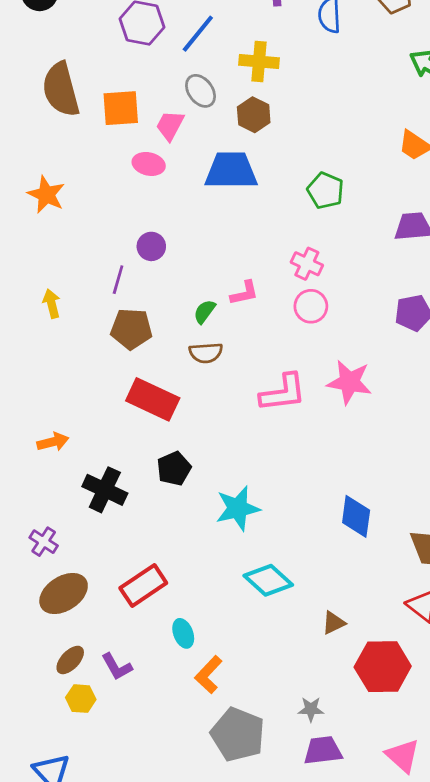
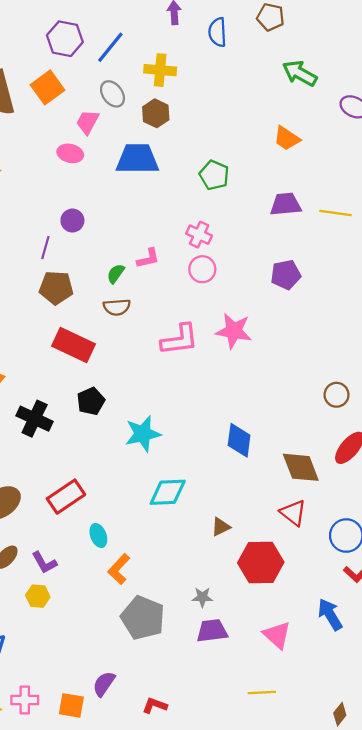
orange square: (121, 108) -> (48, 87), moved, turned -32
cyan diamond: (268, 580) -> (168, 492), turned -45
yellow hexagon: (81, 699) -> (38, 596), moved

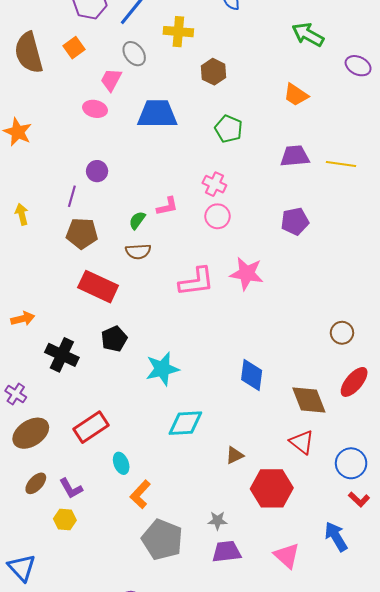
orange square: (48, 87) -> (74, 48), size x0.7
brown hexagon: (156, 113) -> (213, 72), moved

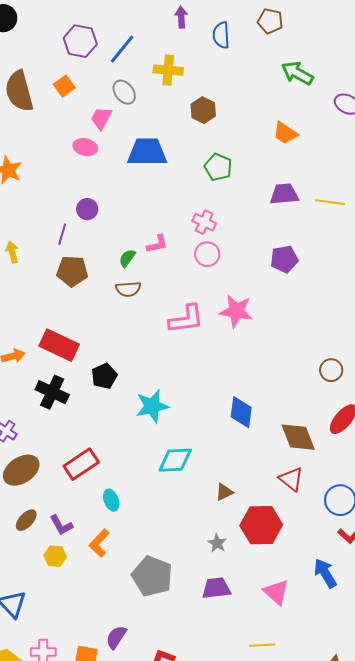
red rectangle: (98, 287) -> (59, 345), moved
orange L-shape: (140, 494) -> (99, 543), moved
gray star: (217, 521) -> (217, 543), moved, turned 30

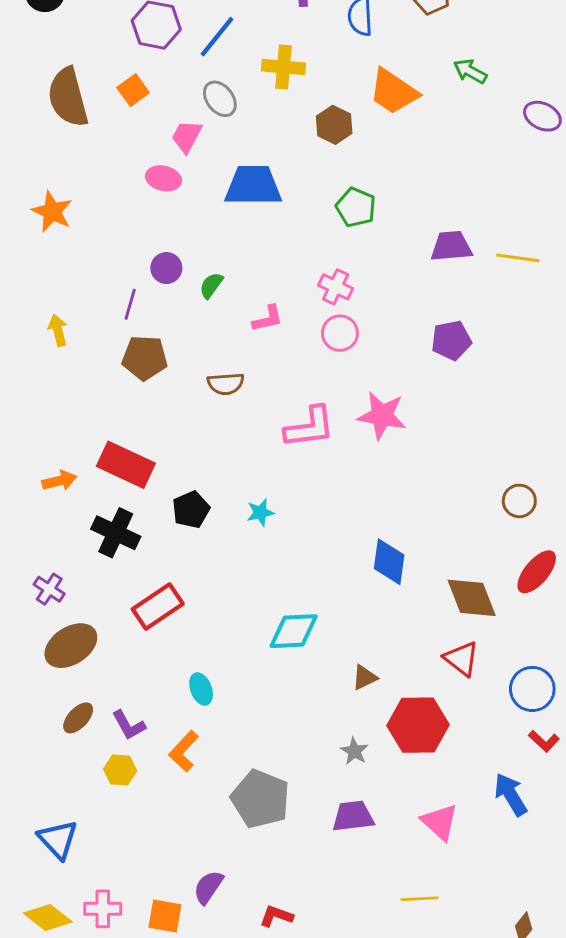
green arrow: (297, 73) -> (470, 71), size x0.7
orange trapezoid: (285, 133) -> (393, 92), moved, size x1.4
green semicircle: (127, 258) -> (211, 285), moved
cyan star: (152, 406) -> (260, 512), moved, size x0.6
red rectangle: (81, 464) -> (158, 607), moved

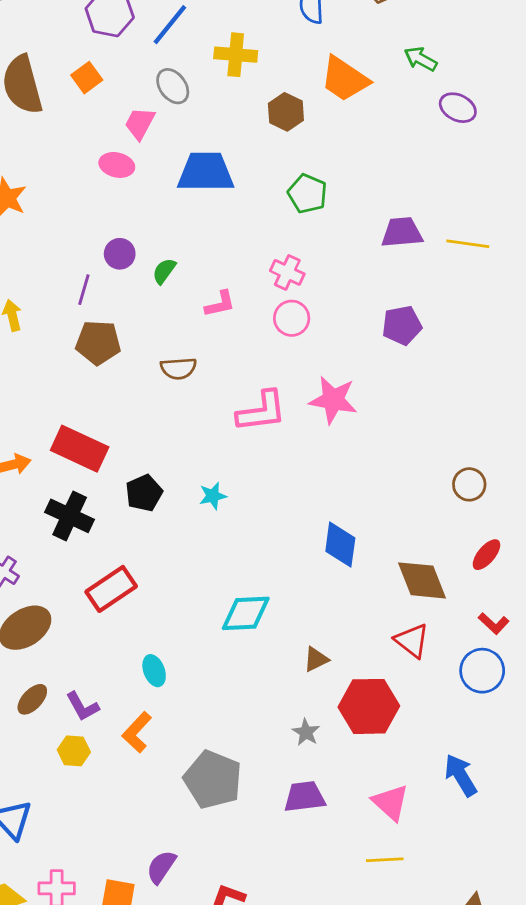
purple ellipse: (542, 116) -> (458, 108), moved
red ellipse: (537, 572) -> (486, 555), size x0.7
red L-shape: (544, 741) -> (494, 623), moved
yellow line: (419, 899) -> (385, 860), moved

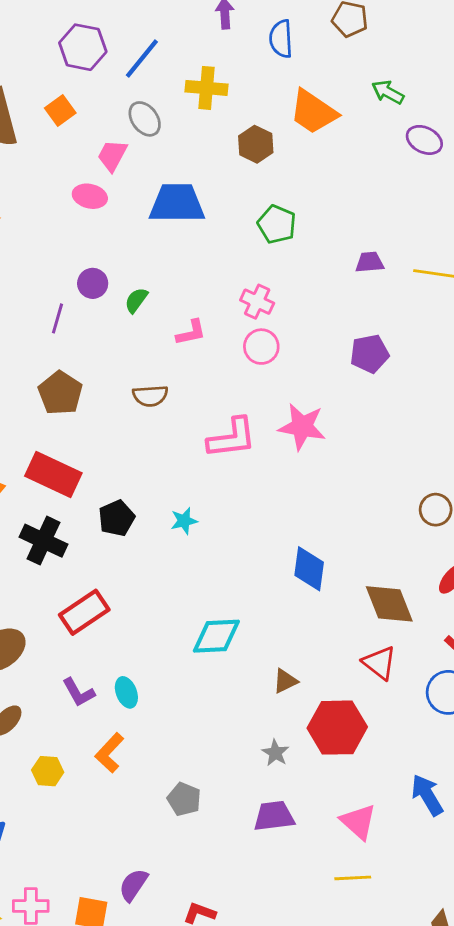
purple trapezoid: (402, 232) -> (370, 262), size x0.7
brown pentagon: (98, 343) -> (60, 393), moved, turned 30
purple L-shape: (82, 706) -> (79, 692), moved
gray pentagon: (213, 780) -> (184, 799), size x0.6

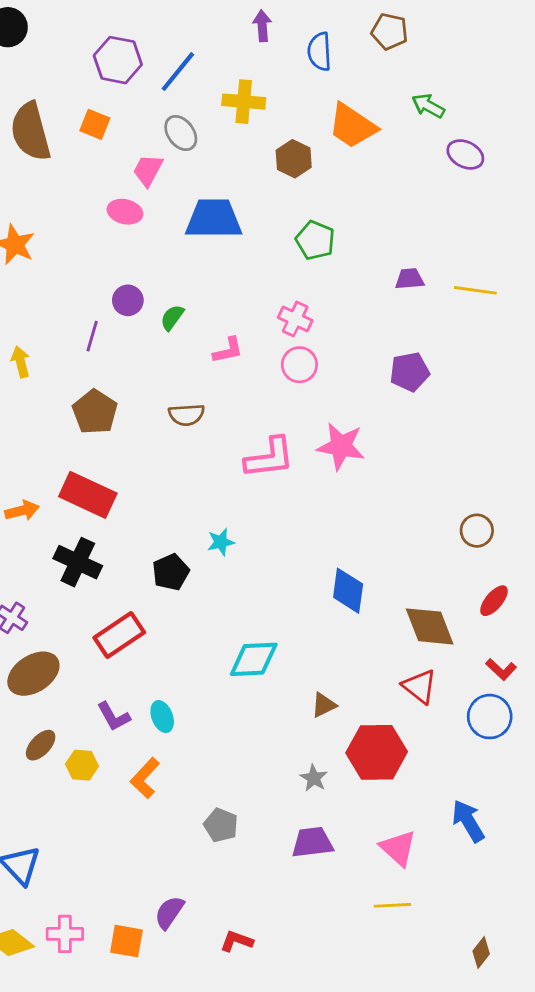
orange square: (60, 110) -> (95, 124), turned -32
black pentagon: (117, 518) -> (171, 572), moved
yellow hexagon: (48, 771) -> (82, 765), moved

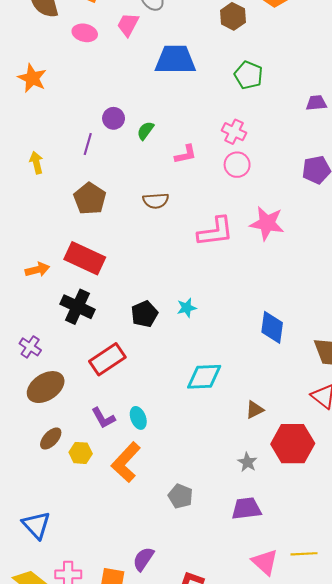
pink ellipse: (125, 212) -> (85, 33), moved
cyan star: (221, 542) -> (187, 308), moved
orange L-shape: (145, 778) -> (126, 462), size x1.4
pink triangle: (398, 848) -> (265, 562), moved

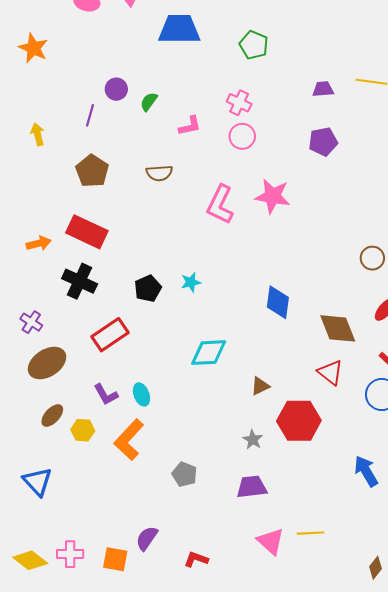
purple trapezoid: (316, 103) -> (323, 89), moved
pink L-shape: (215, 232) -> (220, 205), turned 123
blue triangle: (36, 525) -> (38, 482), moved

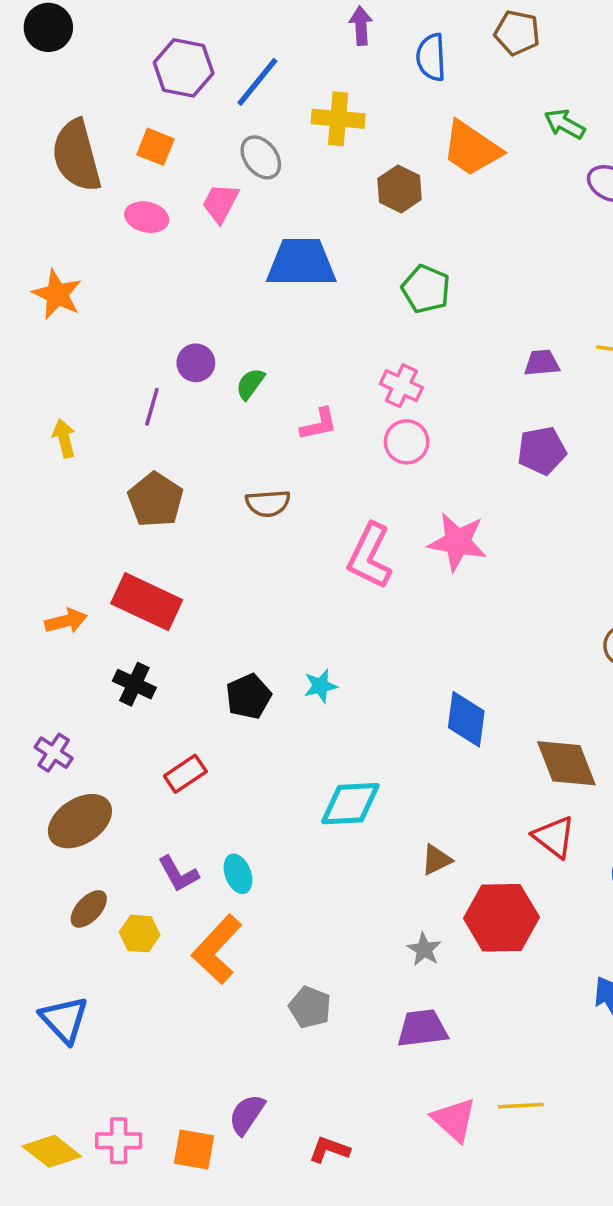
black cross: (80, 281) -> (134, 684), size x0.7
red rectangle: (110, 335) -> (185, 774), size x0.7

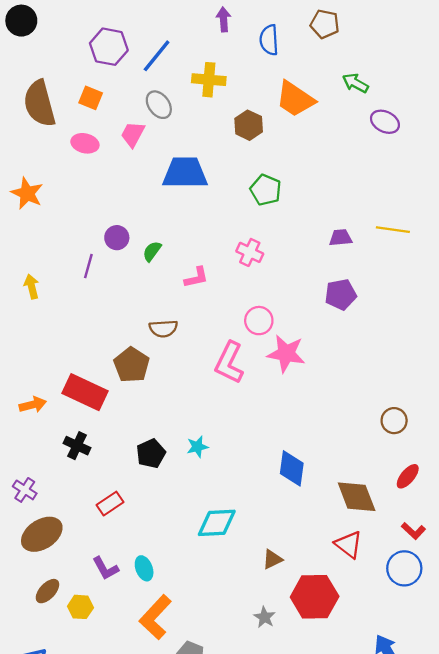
pink circle: (407, 442) -> (259, 321), moved
brown pentagon: (155, 500) -> (132, 365), moved
orange L-shape: (217, 949) -> (155, 617), moved

